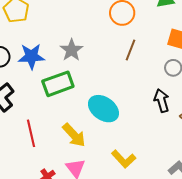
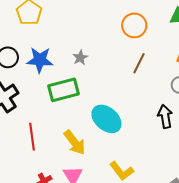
gray star: (71, 50) -> (80, 58), size x0.7

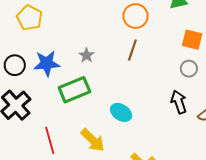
brown line: (139, 63) -> (132, 50), moved
cyan ellipse: (106, 119) -> (121, 112), size x0.7

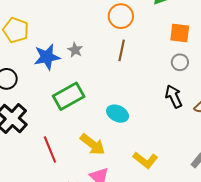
gray star: (87, 55) -> (75, 50), moved
blue star: (47, 63) -> (47, 57), moved

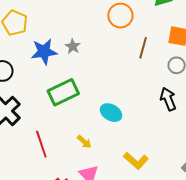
brown line: (122, 50) -> (143, 48), moved
yellow arrow: (93, 144) -> (84, 142), size x0.6

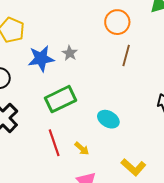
brown line: (143, 48) -> (126, 55), moved
red line: (41, 144) -> (54, 143), moved

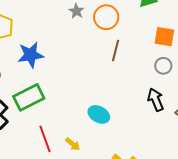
gray star: (70, 53) -> (76, 11), moved
green rectangle: (61, 99) -> (29, 97), moved

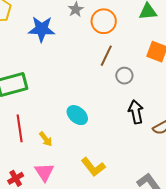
blue star: (31, 55) -> (42, 29), moved
gray circle: (163, 66) -> (124, 76), moved

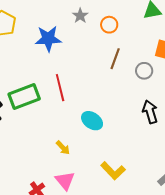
orange circle: (104, 21) -> (109, 25), size x0.7
gray circle: (124, 76) -> (144, 71), moved
red line: (20, 128) -> (60, 88), moved

